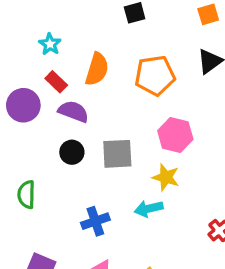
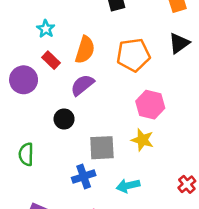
purple semicircle: (73, 112) -> (82, 85), moved, turned -60
gray square: (117, 154) -> (102, 148), moved
cyan arrow: (149, 209) -> (128, 186), moved

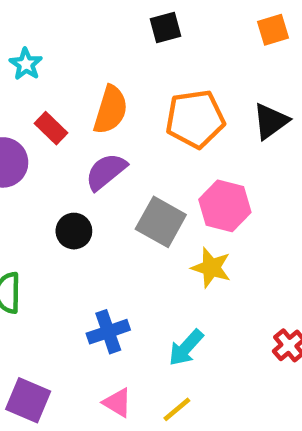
cyan star: (46, 29) -> (26, 64), moved
black triangle: (179, 43) -> (271, 121), moved
gray square: (102, 148) -> (161, 222), moved, turned 32
cyan arrow: (128, 186) -> (186, 348), turned -35

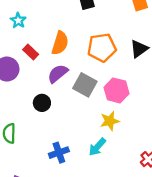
gray square: (161, 222) -> (85, 85), moved
yellow star: (211, 268) -> (110, 121), turned -30
cyan arrow: (186, 348) -> (97, 147), moved

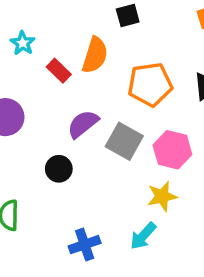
orange semicircle: (60, 43) -> (95, 55), moved
red rectangle: (31, 52) -> (59, 71), moved

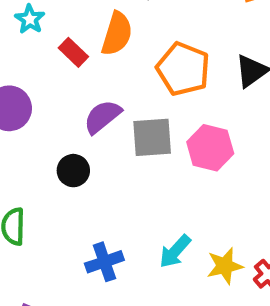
orange pentagon: (150, 84) -> (183, 69), turned 30
gray square: (124, 141) -> (152, 137), turned -33
yellow star: (162, 196) -> (225, 266), moved

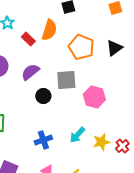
purple semicircle: (102, 117) -> (30, 72), moved
pink hexagon: (210, 148) -> (94, 97), moved
black circle: (73, 171) -> (43, 96), moved

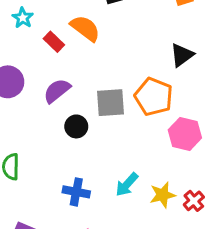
orange semicircle: (49, 30) -> (85, 28), turned -70
orange pentagon: (81, 47) -> (154, 97), moved
pink hexagon: (94, 97) -> (185, 134), moved
blue cross: (43, 140) -> (76, 192), turned 30

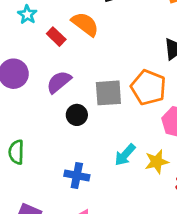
cyan arrow: (127, 185) -> (125, 155), moved
yellow star: (163, 195) -> (157, 162), moved

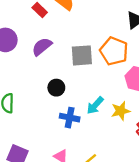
black circle: (77, 115) -> (56, 88), moved
blue cross: (77, 175) -> (70, 118), moved

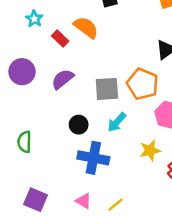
cyan arrow: (95, 105) -> (117, 122), moved
blue cross: (70, 118) -> (93, 158), size x1.4

